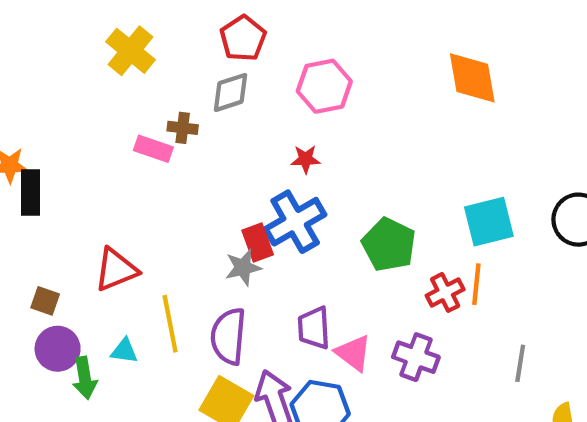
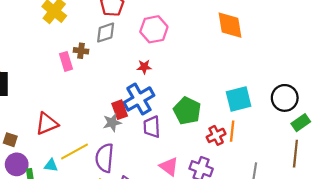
pink rectangle: (153, 149) -> (66, 61), turned 54
yellow line: (170, 324) -> (75, 152), turned 72
purple trapezoid: (314, 328) -> (152, 127), moved

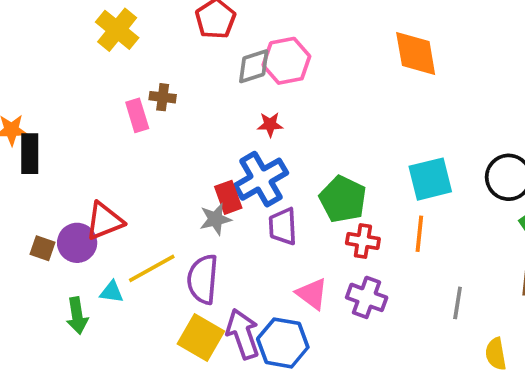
gray diamond: (106, 33) -> (254, 66), moved
red cross: (216, 135) -> (363, 241), moved, turned 36
purple circle: (17, 164) -> (77, 243), moved

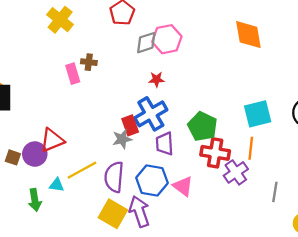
red cross: (363, 241) -> (215, 153), size x1.4
purple cross: (367, 297) -> (236, 172), moved, turned 35
blue hexagon: (283, 343) -> (152, 180), moved

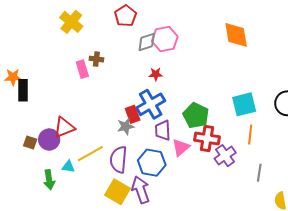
orange line: (251, 148) -> (250, 134), moved
pink triangle: (183, 186) -> (181, 148), moved, turned 42

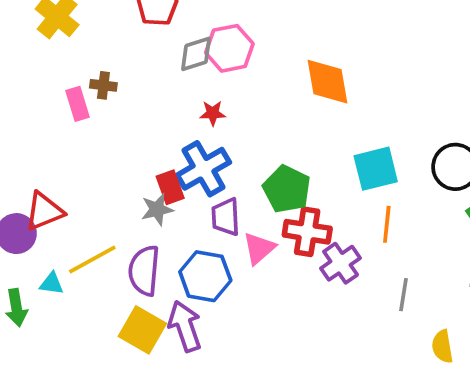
orange diamond: (236, 35) -> (328, 82), moved

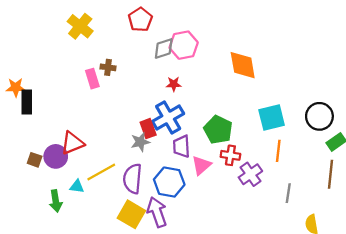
red cross: (307, 232) -> (230, 155), size x0.7

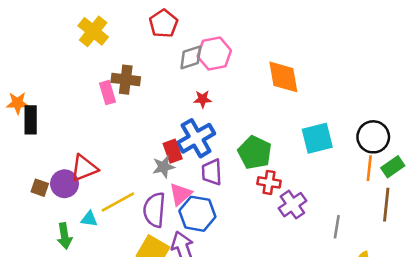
brown cross: (108, 67) -> (126, 80), size x1.5
orange line: (278, 151) -> (369, 168), moved
pink triangle: (201, 165) -> (180, 194), moved

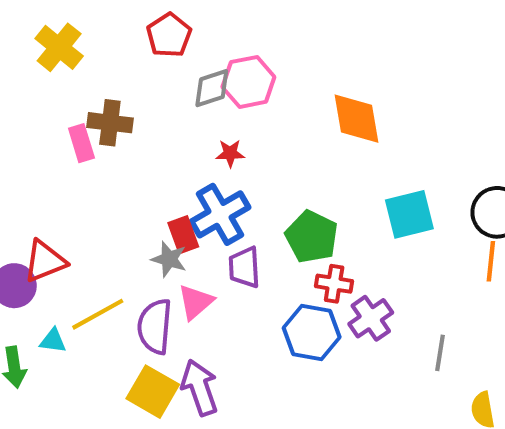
gray star: (163, 167) -> (169, 259), turned 30
blue hexagon: (197, 214) -> (312, 333), moved

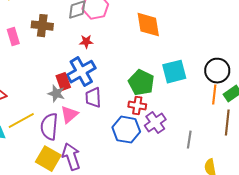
brown cross: (110, 123) -> (42, 26), moved
green pentagon: (312, 237) -> (141, 83), moved

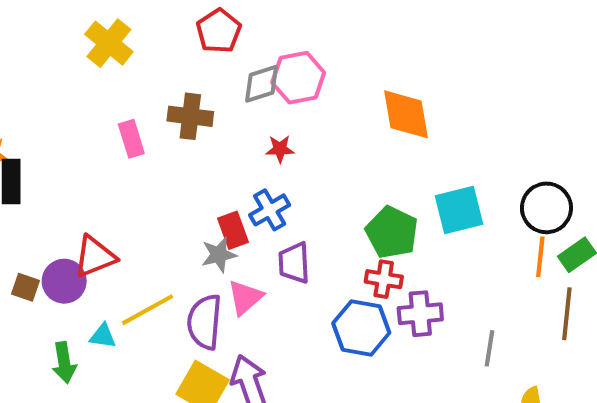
blue cross: (81, 72) -> (270, 210), size x0.7
gray star: (56, 94) -> (219, 255), turned -30
purple cross: (155, 123) -> (420, 314), turned 30

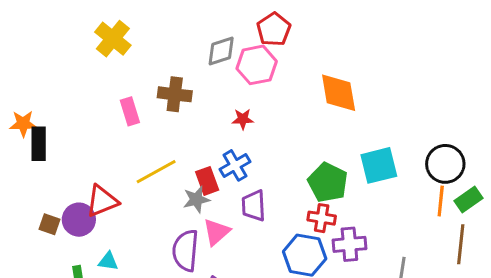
red pentagon: (219, 31) -> (274, 29), moved
gray diamond: (262, 84) -> (221, 51), moved
yellow line: (148, 310) -> (156, 172), moved

